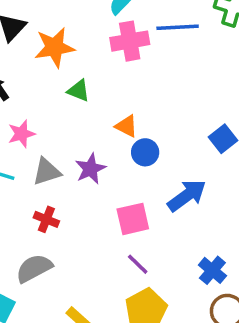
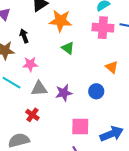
orange triangle: (126, 126) -> (112, 67), moved
blue arrow: (187, 195) -> (112, 134), moved

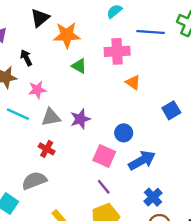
pink cross: (103, 28) -> (117, 51), moved
blue circle: (96, 91) -> (124, 133), moved
pink square: (80, 126) -> (104, 156), turned 30

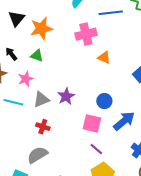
green triangle: (79, 66) -> (37, 56), moved

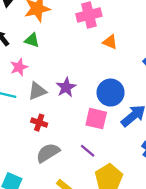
blue circle: (104, 101) -> (111, 93), size x1.5
purple line: (96, 149) -> (88, 151), moved
gray semicircle: (37, 155) -> (48, 153), moved

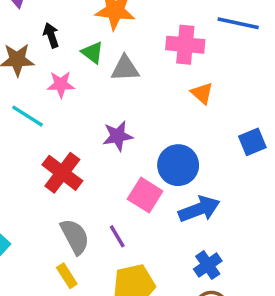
gray triangle: (37, 91) -> (125, 68), moved
red cross: (39, 123) -> (62, 173), size x1.6
gray semicircle: (48, 153) -> (75, 237), moved, turned 75

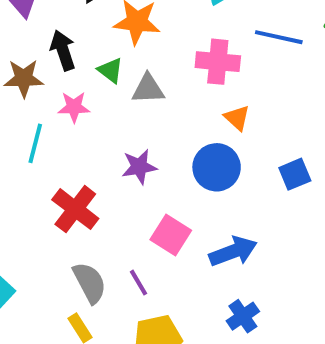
black arrow: (51, 35) -> (63, 50), size x1.4
cyan line: (27, 116) -> (35, 143), turned 72
blue circle: (178, 165) -> (217, 167), moved

